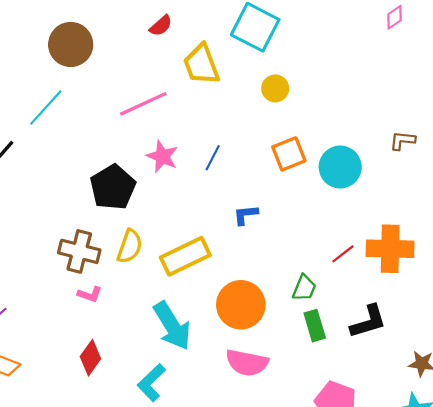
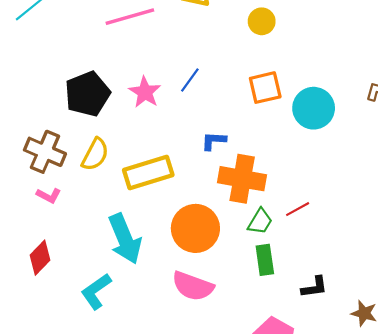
pink star: (162, 156) -> (145, 92), moved
orange cross: (390, 249) -> (242, 179), moved
red line: (343, 254) -> (298, 209), moved
black L-shape: (368, 322) -> (314, 287), moved, size x0.7

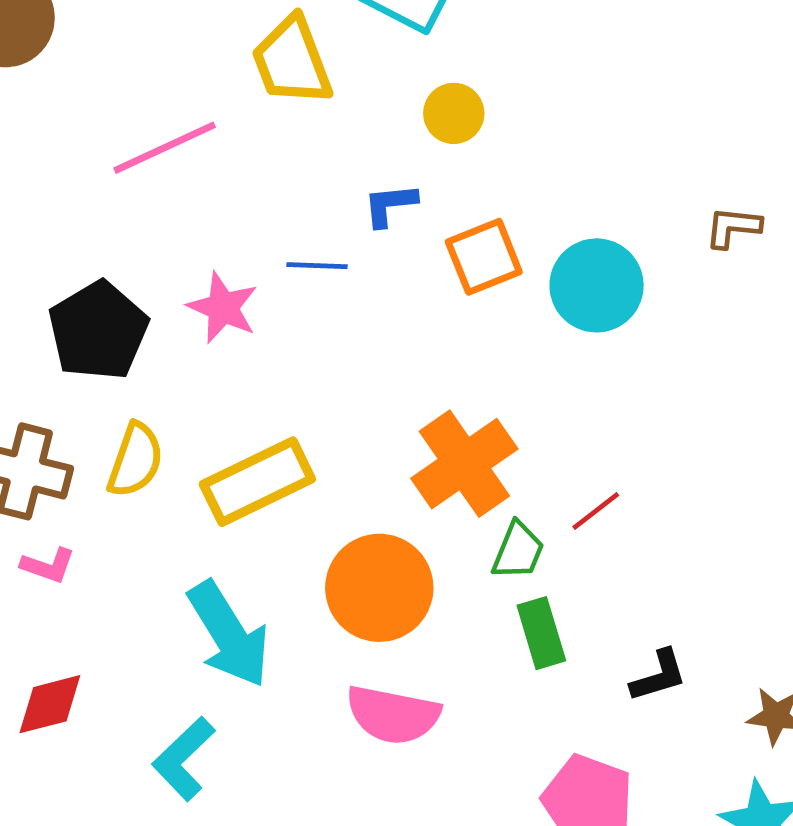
blue line: (190, 80) -> (317, 266), turned 65
blue L-shape: (214, 141) -> (390, 205), moved
orange cross: (242, 179) -> (464, 464), turned -36
red diamond: (40, 258) -> (50, 704), turned 40

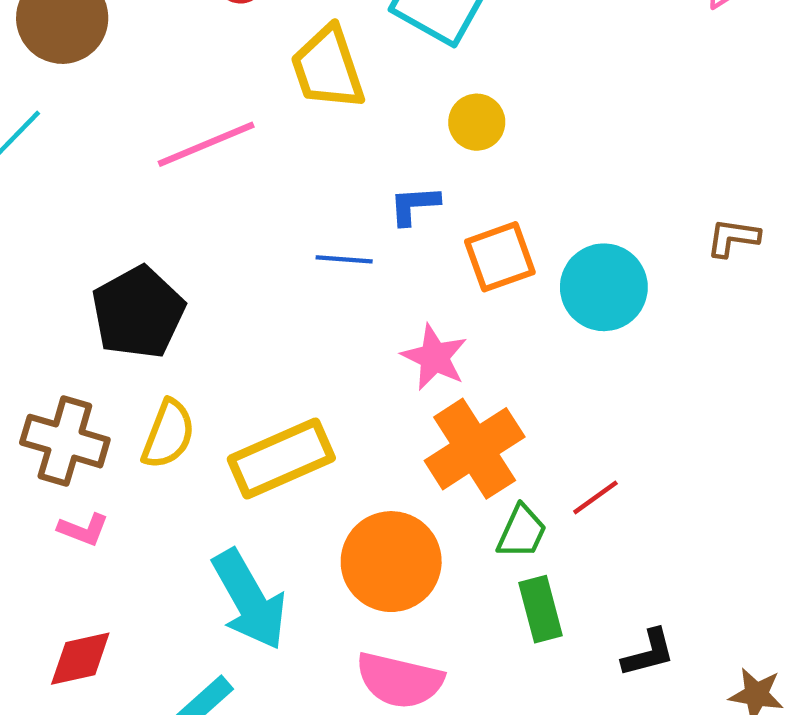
pink star: (223, 308) -> (434, 357), moved

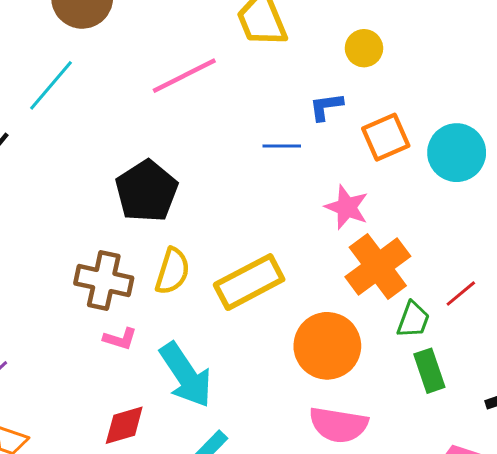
cyan arrow: (249, 600) -> (186, 375), moved

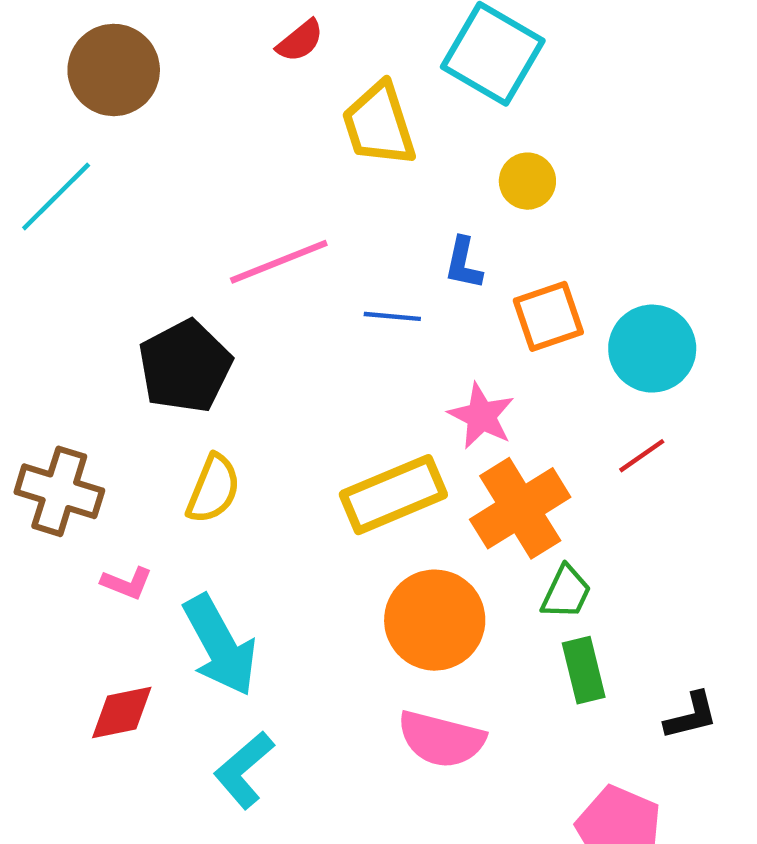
pink line: (184, 76) -> (279, 262), moved
blue L-shape: (326, 107) -> (463, 263), turned -75
brown cross: (104, 281) -> (59, 491), moved
yellow rectangle: (249, 282) -> (393, 495), moved
red line: (461, 293) -> (642, 456), moved

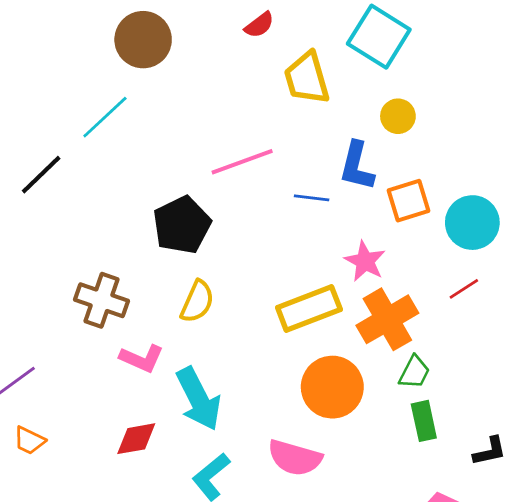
blue L-shape: (463, 263) -> (357, 166), size x1.5
pink L-shape: (127, 583) -> (142, 358), size x1.4
pink semicircle: (441, 739) -> (295, 458), moved

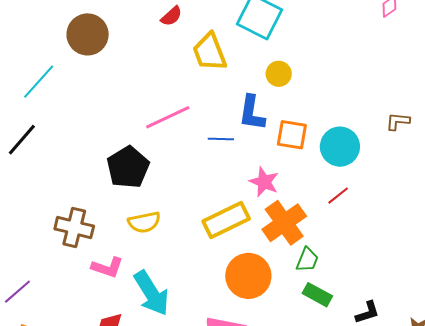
cyan line: (105, 117) -> (39, 82), moved
orange square: (409, 201) -> (292, 135), turned 32
yellow semicircle: (197, 302) -> (144, 222), turned 60
green rectangle: (424, 421) -> (317, 295), turned -44

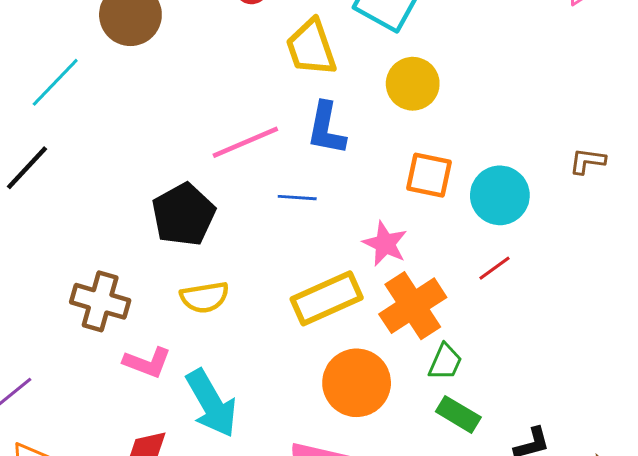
yellow circle: (279, 74) -> (413, 84), size x1.4
blue L-shape: (252, 113) -> (326, 129), moved
blue line: (221, 139) -> (297, 198), moved

